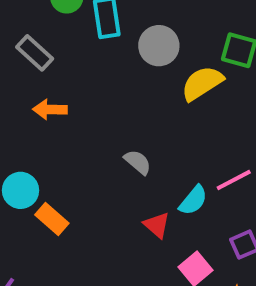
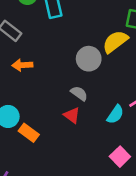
gray circle: (159, 46) -> (89, 59), moved
red triangle: (157, 225) -> (72, 115), moved

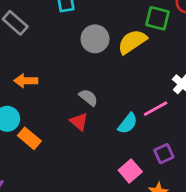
gray circle: (89, 59) -> (95, 39), moved
orange arrow: (22, 65) -> (26, 81), moved

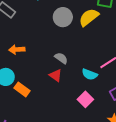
cyan semicircle: (128, 123) -> (90, 74), turned 77
pink square: (130, 171) -> (85, 99), moved

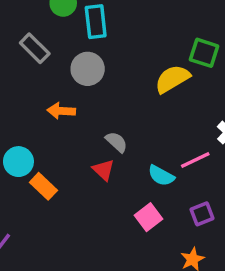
gray circle: (63, 17) -> (88, 69), moved
orange arrow: (17, 50) -> (61, 111), moved

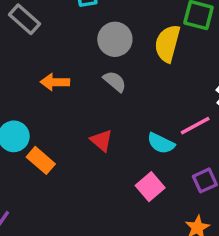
gray circle: (88, 69) -> (115, 39), moved
yellow semicircle: (172, 79) -> (167, 44), turned -42
gray semicircle: (116, 142) -> (115, 81), moved

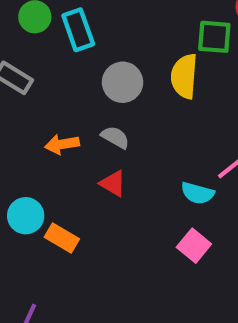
gray semicircle: (115, 81) -> (115, 137), moved
red triangle: (101, 140) -> (113, 183), moved

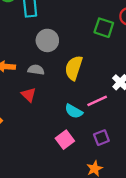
yellow semicircle: (184, 76) -> (74, 68), moved
gray semicircle: (115, 137) -> (36, 70), turned -35

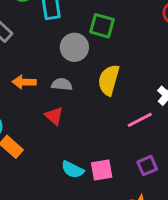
green square: (104, 28) -> (102, 26), moved
cyan semicircle: (74, 111) -> (73, 170), moved
pink square: (65, 140) -> (102, 170), turned 30

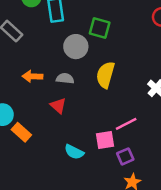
pink line: (140, 120) -> (126, 124), moved
purple square: (147, 166) -> (125, 156), moved
pink square: (102, 170) -> (105, 140), moved

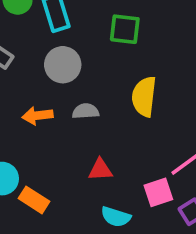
gray circle: (76, 47) -> (63, 65), moved
red triangle: (58, 106) -> (100, 170), moved, turned -36

